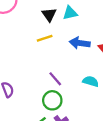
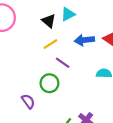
purple line: (55, 79) -> (63, 63), moved
green circle: (52, 100) -> (49, 83), moved

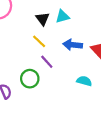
yellow line: (50, 44) -> (39, 41), turned 64

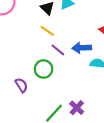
blue arrow: (73, 45) -> (82, 48), moved

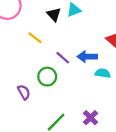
yellow line: (47, 31) -> (35, 38), moved
purple cross: (77, 108) -> (91, 118), moved

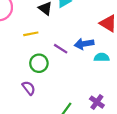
yellow line: (35, 38) -> (31, 34), turned -40
green circle: (47, 77) -> (39, 63), moved

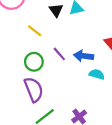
yellow line: (31, 34) -> (35, 31), turned 32
purple semicircle: (29, 88) -> (34, 90), moved, size x1.6

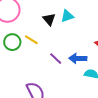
green circle: (34, 62) -> (12, 42), moved

